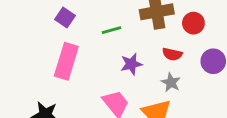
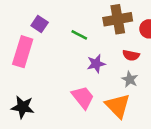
green line: (112, 30) -> (79, 35), turned 42
pink rectangle: (66, 61) -> (23, 52), moved

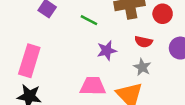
pink rectangle: (23, 52) -> (29, 61), moved
pink trapezoid: (83, 97) -> (93, 86), turned -50

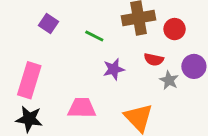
gray star: (142, 67) -> (169, 80), moved
pink trapezoid: (93, 86) -> (82, 108), moved

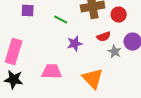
purple square: (49, 23) -> (28, 11), turned -32
red semicircle: (154, 59) -> (104, 37), turned -32

